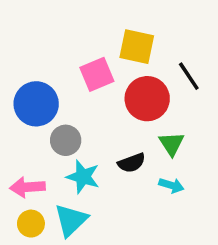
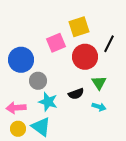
yellow square: (137, 47) -> (79, 27), turned -30
black line: (189, 76) -> (109, 44), turned 60
cyan triangle: (71, 220) -> (41, 127), turned -40

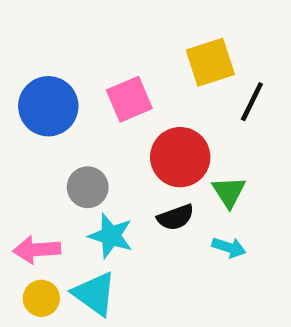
yellow square: (79, 27) -> (210, 62), moved
red circle: (85, 57) -> (180, 157), moved
blue circle: (21, 60) -> (48, 106), moved

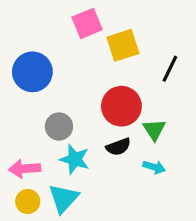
yellow square: (210, 62) -> (123, 45), moved
pink square: (129, 99) -> (87, 23), moved
cyan triangle: (95, 294) -> (64, 198), turned 36

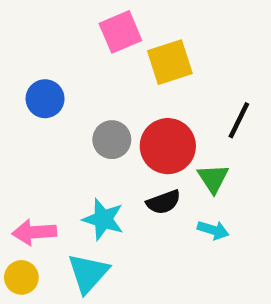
black line: (170, 69) -> (239, 120), moved
blue circle: (32, 72) -> (45, 99), size x0.7
gray circle: (59, 127) -> (112, 140), moved
yellow circle: (28, 201) -> (21, 277), moved

